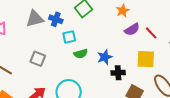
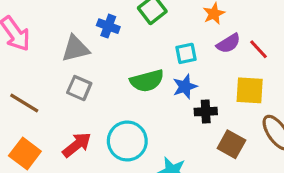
gray triangle: (35, 19) -> (75, 49), moved
cyan square: (69, 37) -> (186, 53), moved
green semicircle: (81, 54) -> (147, 81), size x1.5

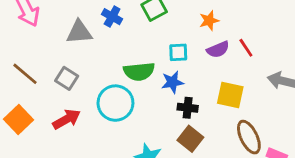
red line: (259, 49) -> (246, 48), moved
gray square: (79, 88) -> (67, 78), moved
cyan circle: (127, 141) -> (115, 103), moved
brown square: (231, 144) -> (190, 139), moved

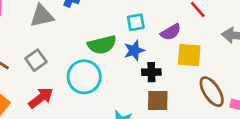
purple semicircle: (218, 50) -> (171, 32), moved
gray square: (67, 78) -> (36, 60), turned 30
brown square: (190, 139) -> (158, 100), turned -30

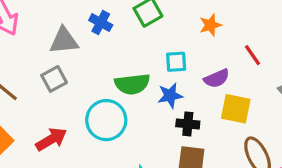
gray square: (36, 60) -> (54, 79), moved

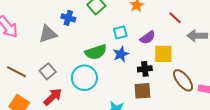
red line: (252, 55) -> (175, 18), moved
gray square: (54, 79) -> (48, 71), moved
black cross: (188, 124) -> (145, 69), moved

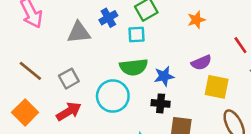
blue cross: (68, 18) -> (108, 18), turned 32
cyan square: (120, 32) -> (136, 35), moved
black cross: (145, 69) -> (161, 103), moved

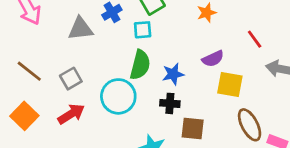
green semicircle: (134, 67) -> (140, 65), turned -68

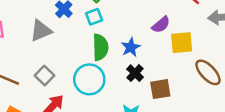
black cross: (170, 103) -> (135, 73), turned -35

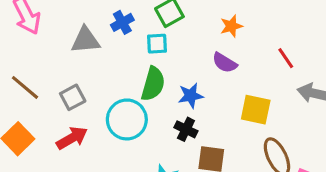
purple semicircle: (161, 25) -> (225, 63), moved, turned 54
black cross: (135, 73) -> (186, 129), turned -35

